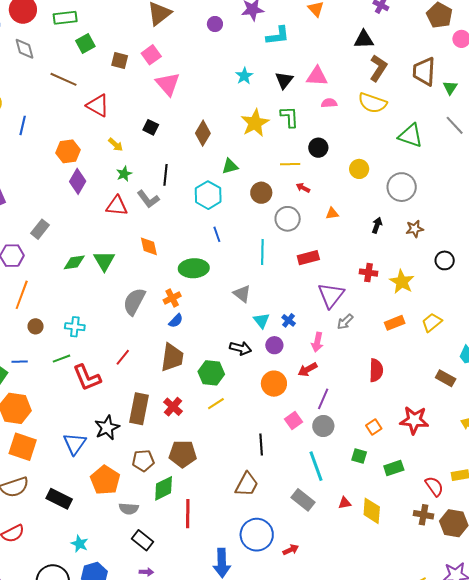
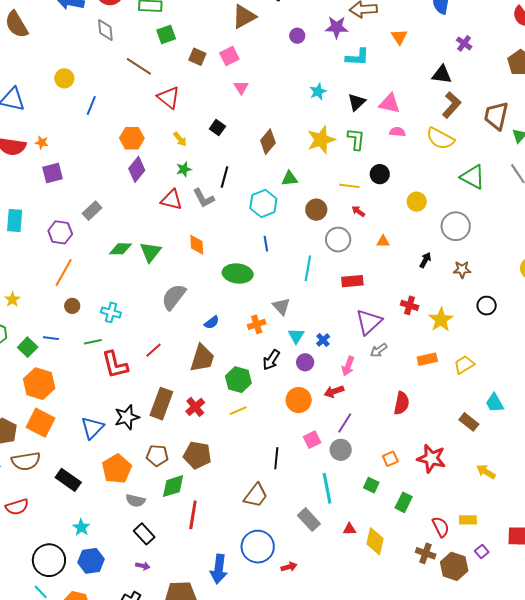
pink triangle: (168, 84) -> (241, 88), size x0.6
orange cross: (172, 298) -> (257, 324), moved
black arrow: (241, 348) -> (271, 360), turned 100
green rectangle: (394, 468) -> (404, 502), turned -54

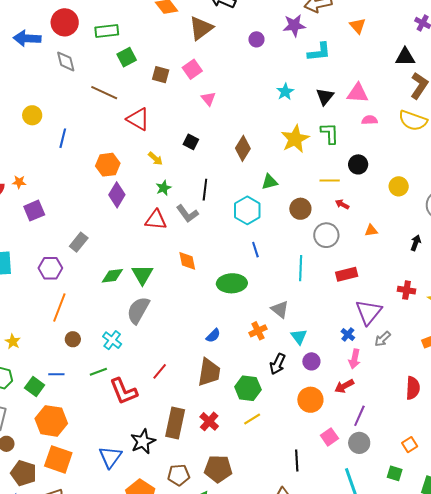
gray semicircle: (174, 297) -> (138, 310), moved
cyan cross: (111, 312) -> (112, 340), turned 30
blue cross: (323, 340) -> (348, 334), moved

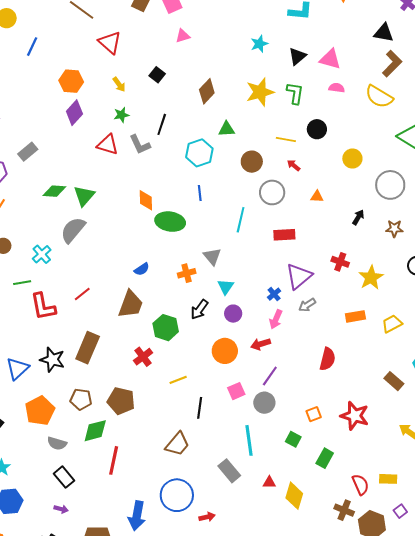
pink triangle: (208, 99) -> (183, 36), turned 42
orange diamond: (187, 261) -> (146, 200), moved
yellow line: (252, 419) -> (178, 380), moved
red cross: (209, 421) -> (143, 357), moved
black star: (143, 441) -> (52, 360), turned 30

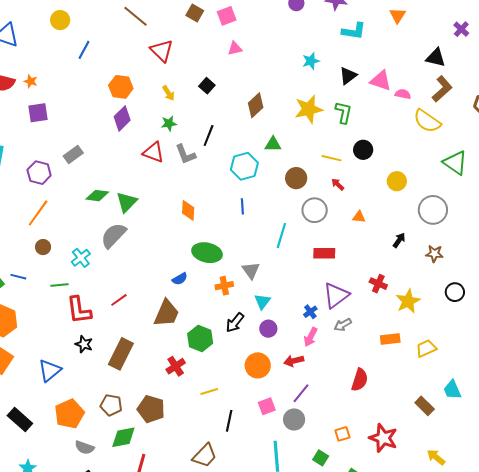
pink semicircle: (337, 88) -> (403, 94), moved
green ellipse: (170, 222) -> (207, 253), moved
black star: (52, 360) -> (84, 344), moved, size x0.7

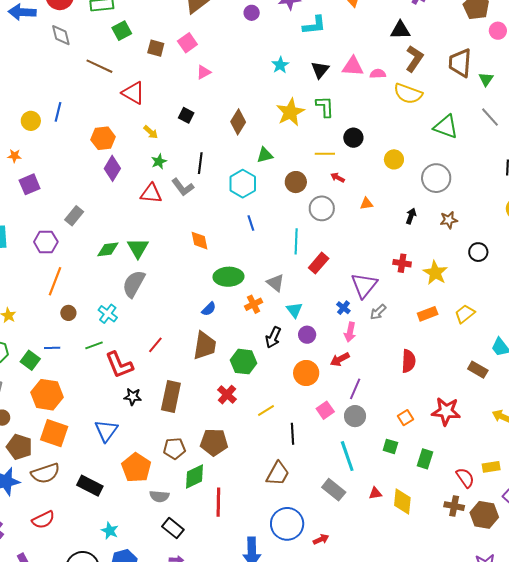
yellow circle: (60, 20) -> (31, 121), moved
red rectangle: (324, 253) -> (319, 263), moved, turned -35

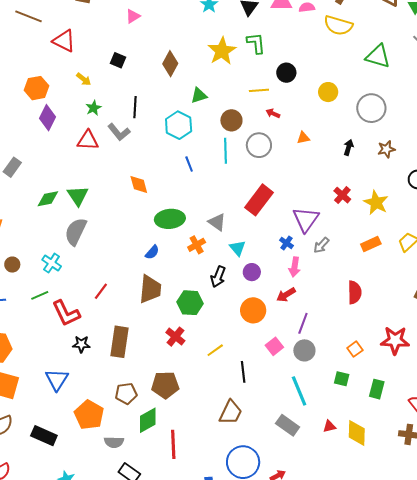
cyan line: (296, 241) -> (225, 151), moved
red rectangle: (319, 263) -> (259, 200), size x1.4
red cross: (402, 263) -> (342, 195), turned 36

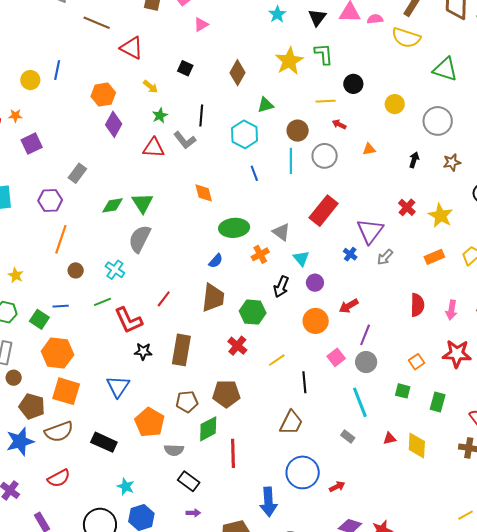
pink arrow: (295, 267) -> (451, 310), moved
gray rectangle: (288, 425) -> (348, 436), size x0.6

